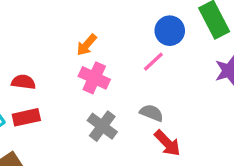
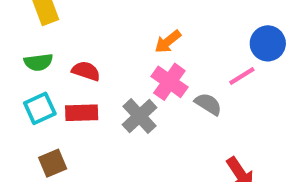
gray semicircle: (152, 113) -> (208, 104), moved
gray cross: (102, 126) -> (139, 116), moved

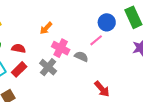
orange arrow: (168, 42) -> (46, 28), moved
red rectangle: (82, 113) -> (19, 69), turned -35

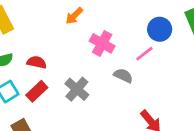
orange arrow: (46, 28) -> (74, 16), moved
pink cross: (61, 48) -> (102, 43), moved

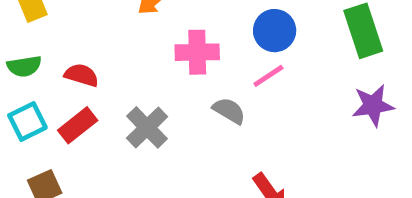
blue circle: (160, 29) -> (275, 31), moved
pink cross: (102, 43) -> (197, 52), turned -35

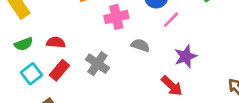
pink line: (268, 76) -> (171, 20), moved
purple star: (373, 105) -> (186, 56), moved

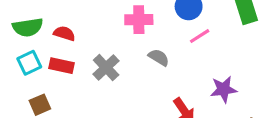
green semicircle: (24, 44) -> (28, 27), size x1.4
purple star: (186, 56) -> (224, 89), moved
red rectangle: (59, 70) -> (61, 66), turned 50

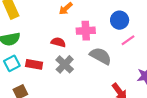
red semicircle: (64, 33) -> (58, 42), moved
gray semicircle: (159, 57) -> (101, 56), size x1.5

